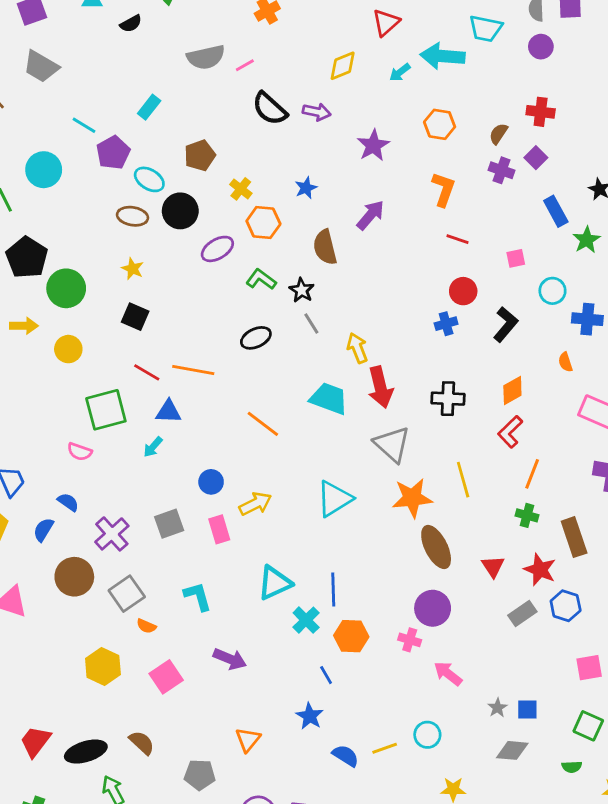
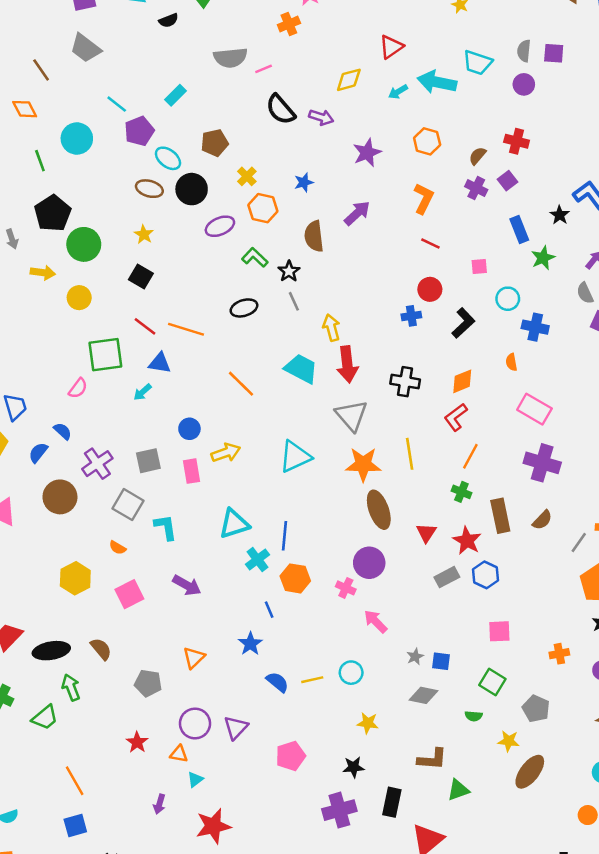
pink semicircle: (80, 452) -> (78, 388), turned -80
gray square: (127, 594) -> (128, 505), moved, turned -32

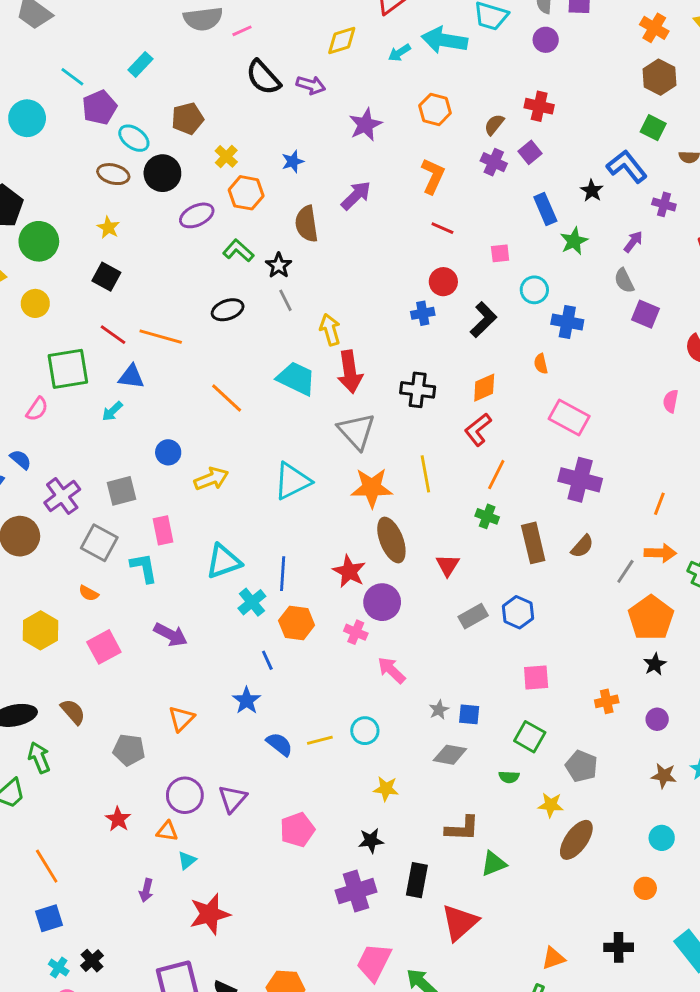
pink rectangle: (191, 471) -> (163, 530), moved
red star: (467, 541) -> (349, 571), moved

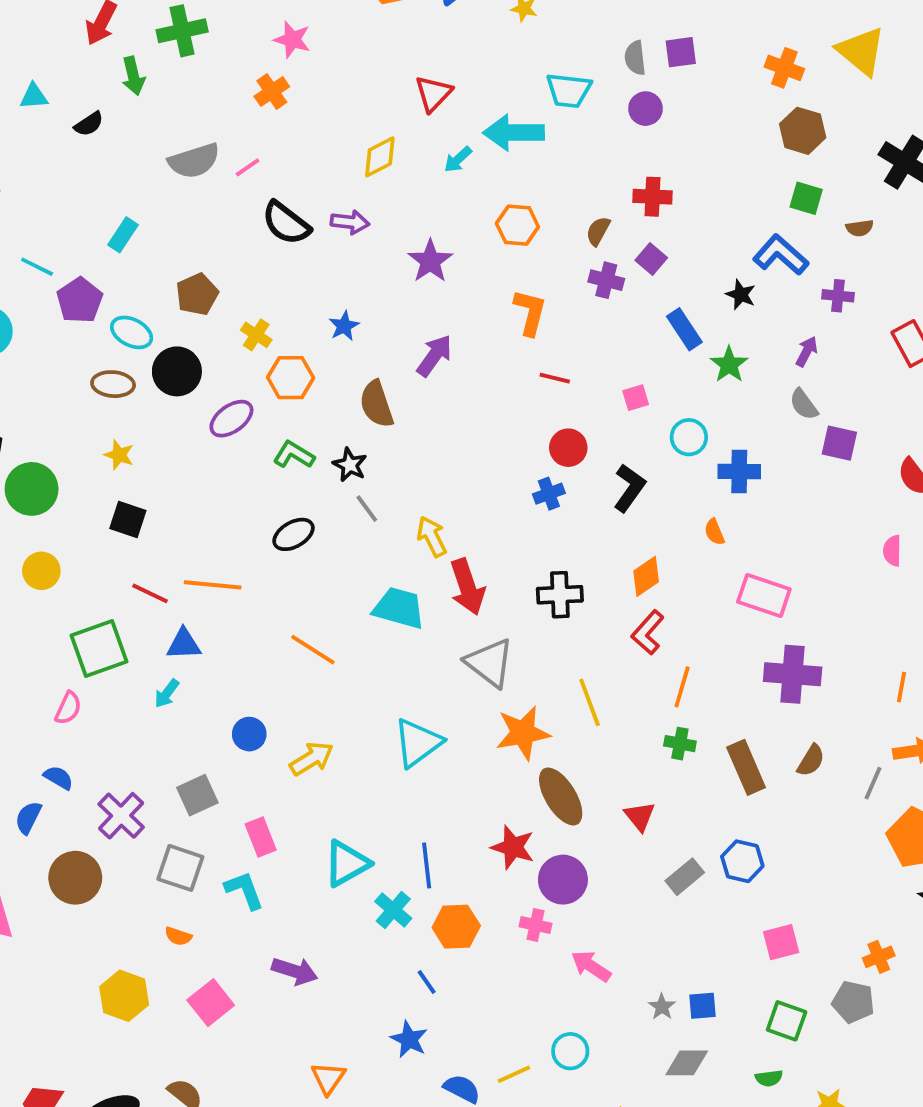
gray pentagon: (581, 766) -> (853, 1002), moved

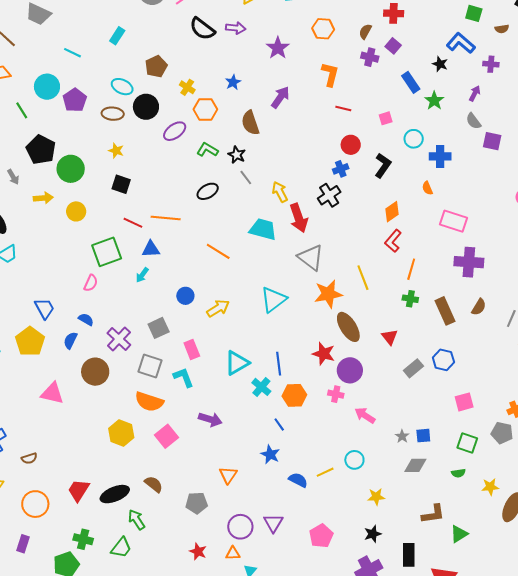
purple pentagon: (80, 300) -> (75, 100), moved
black cross: (560, 595) -> (329, 195), moved, turned -30
orange semicircle: (178, 936) -> (149, 402), size x2.0

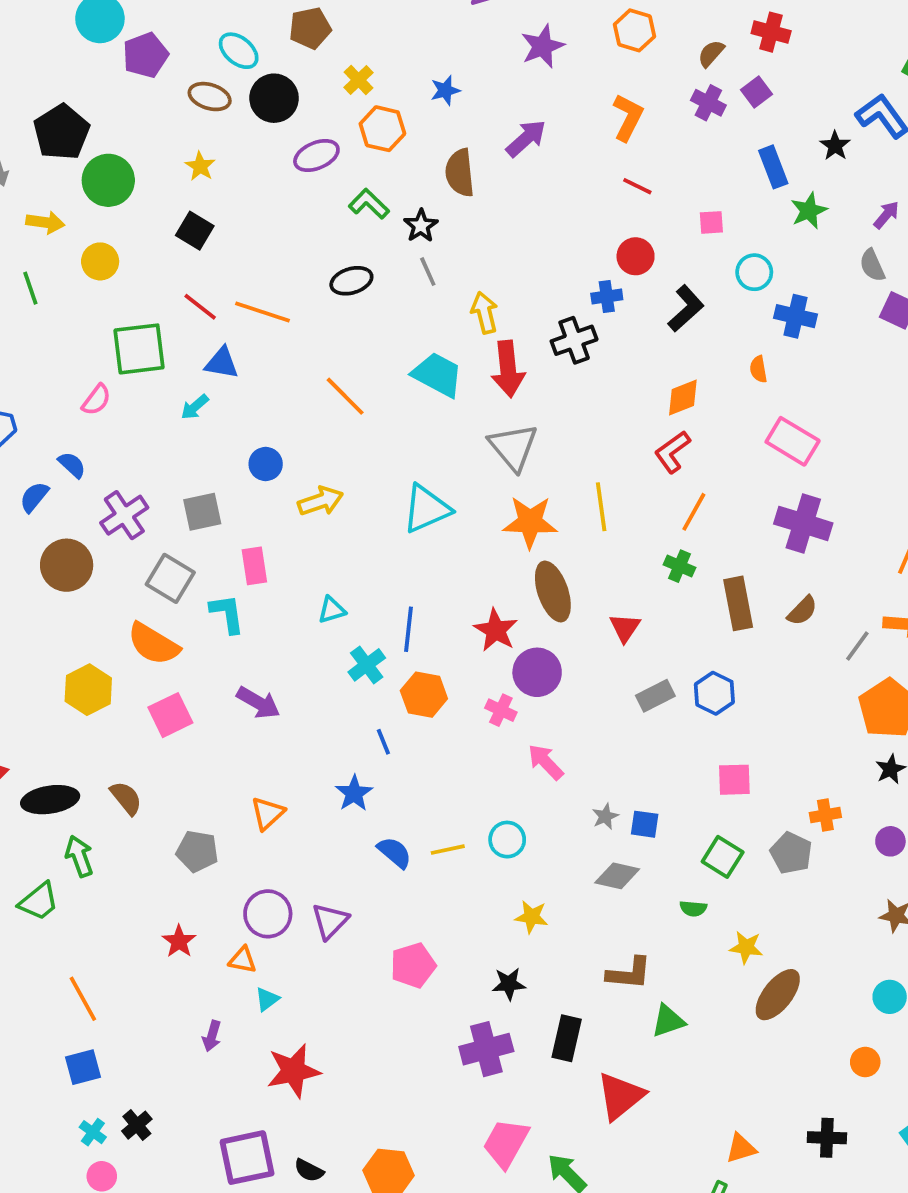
green line: (22, 110) -> (30, 288), moved
cyan triangle: (237, 363) -> (332, 610), size x0.6

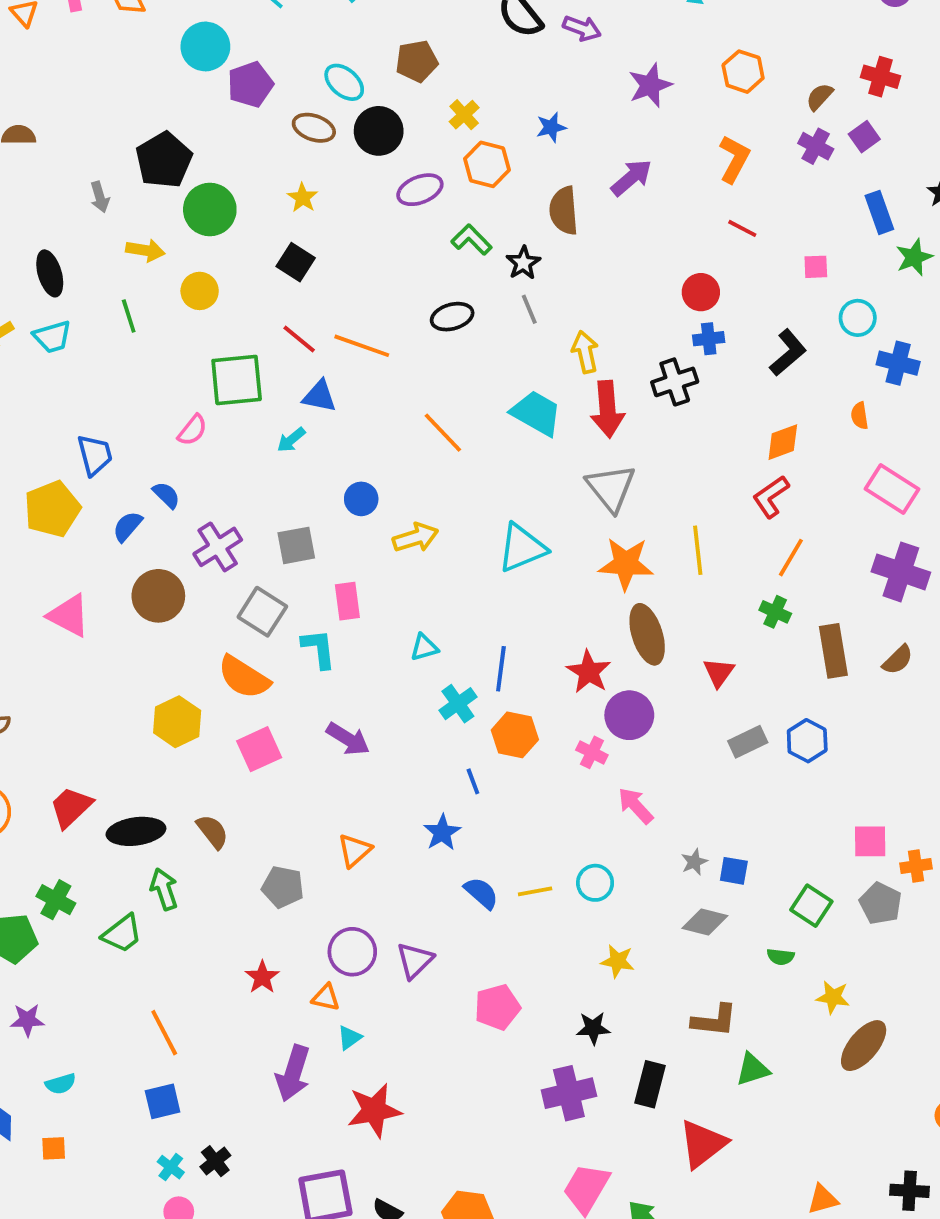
red circle: (636, 256) -> (701, 292), moved
pink square: (734, 780) -> (870, 841), moved
purple arrow: (212, 1036) -> (293, 1073), size x1.8

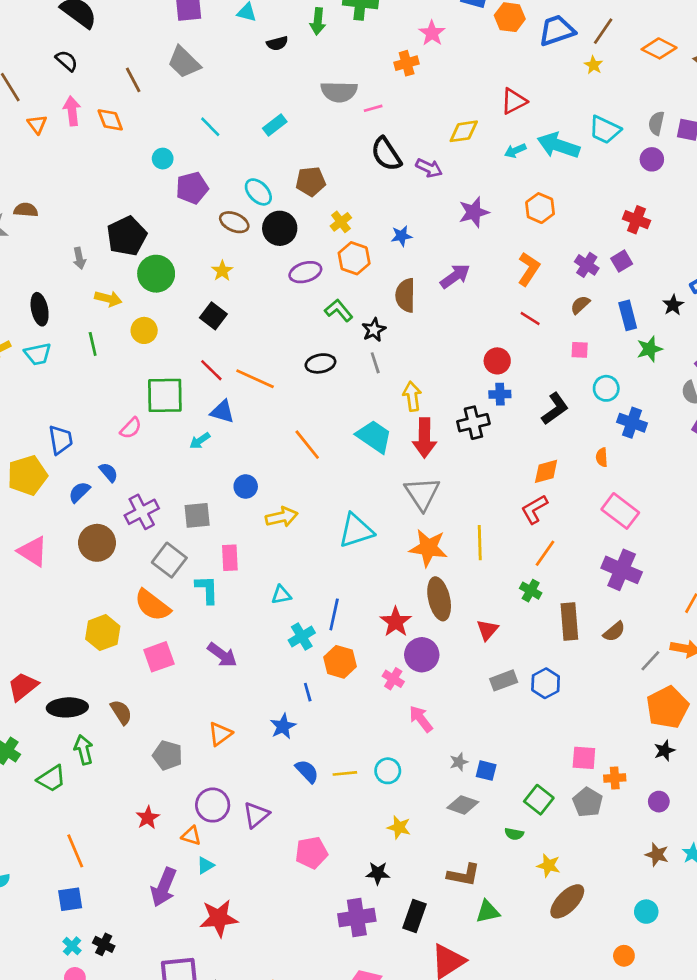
cyan circle: (205, 46) -> (163, 159), size x0.6
brown semicircle: (820, 97) -> (580, 305), moved
black cross: (215, 1161) -> (104, 944), turned -30

